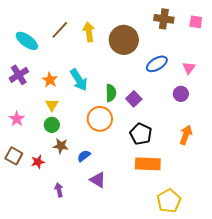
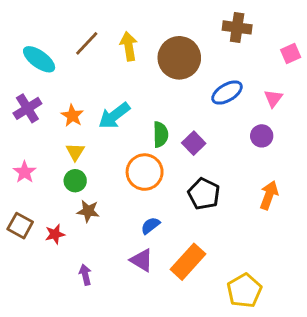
pink square: (196, 22) -> (291, 53), moved, turned -32
cyan arrow: (79, 80) -> (114, 116), turned 85
blue semicircle: (84, 156) -> (150, 226), moved
orange rectangle: (148, 164) -> (188, 262), moved, turned -50

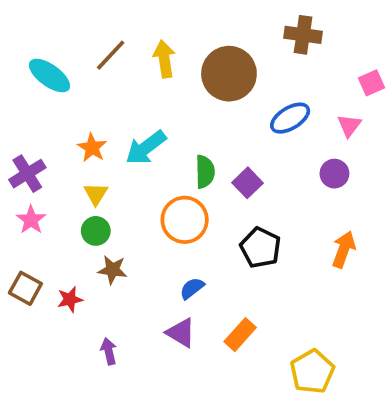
pink square: (291, 53) -> (371, 83), moved
purple cross: (27, 108) -> (27, 174), moved
orange rectangle: (188, 262) -> (240, 335), size x0.7

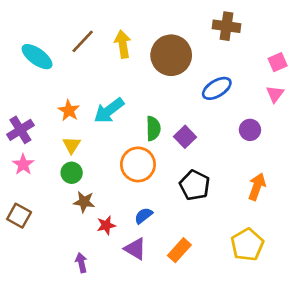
pink triangle: (349, 125) -> (275, 94), moved
red star: (70, 299) -> (106, 225), moved
yellow pentagon: (312, 372) -> (247, 245), moved

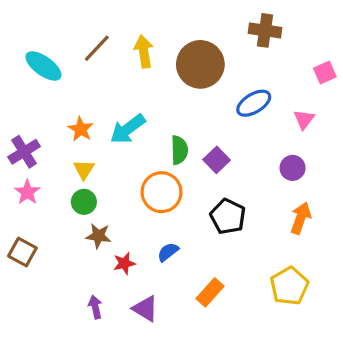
pink triangle: (275, 94) -> (304, 119), moved
purple circle: (250, 130) -> (293, 168), moved
purple triangle: (135, 249) -> (145, 309), moved

